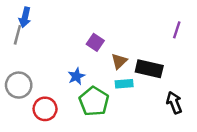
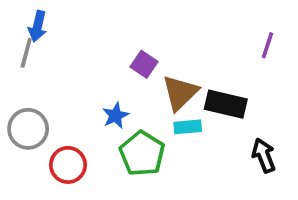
brown triangle: (119, 61) -> (180, 93), size x1.5

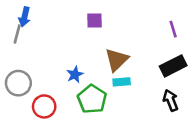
purple line: (268, 45) -> (173, 29), turned -35
purple square: (144, 64) -> (94, 20), moved, turned -35
black rectangle: (226, 104) -> (173, 66), moved, turned -40

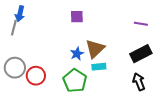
purple line: (173, 29) -> (141, 24), turned -64
blue star: (75, 75) -> (77, 54), moved
red circle: (44, 106) -> (36, 76), moved

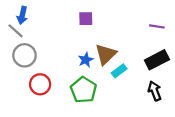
gray line: (14, 28) -> (16, 31), turned -63
cyan rectangle: (99, 67) -> (119, 71), moved, turned -32
gray circle: (15, 68) -> (24, 55), moved

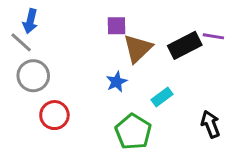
brown triangle: (106, 54) -> (138, 48), moved
black rectangle: (157, 60) -> (185, 45), moved
green pentagon: (83, 90) -> (133, 132), moved

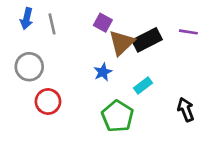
purple square: (117, 26) -> (103, 23), turned 30
gray line: (21, 42) -> (52, 24), moved, turned 35
black rectangle: (185, 45) -> (147, 40), moved

